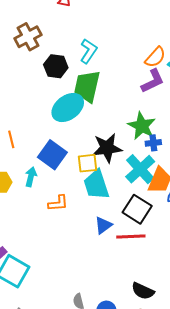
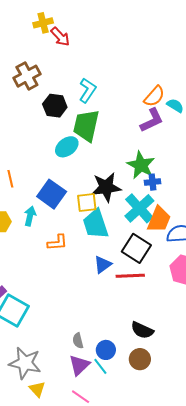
cyan ellipse: (68, 108) -> (67, 147), size x0.7

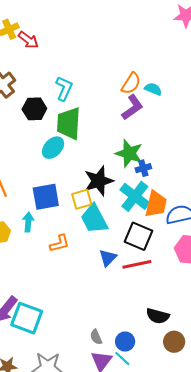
blue square: (52, 194) -> (46, 197), turned -36
brown circle: (140, 359) -> (174, 342), moved

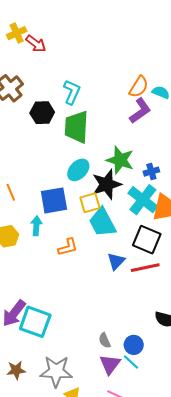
cyan ellipse: (53, 148) -> (78, 170), moved
green star: (129, 153) -> (120, 160), moved

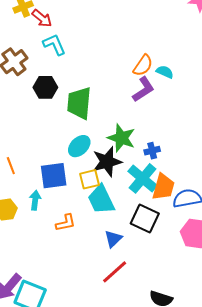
cyan L-shape: (72, 92) -> (54, 45), moved, turned -50
red line: (145, 268) -> (115, 272), moved, turned -32

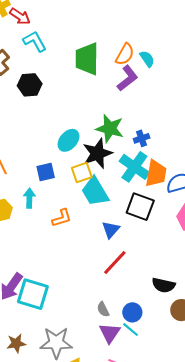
cyan semicircle: (165, 72) -> (147, 59), turned 36
green trapezoid: (79, 103) -> (87, 59), moved
blue square: (54, 176) -> (46, 172), size x0.7

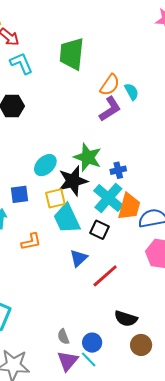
green trapezoid: (87, 59) -> (72, 54), moved
black square: (140, 207) -> (99, 230), moved, size x0.7
red line: (115, 262) -> (105, 276), moved

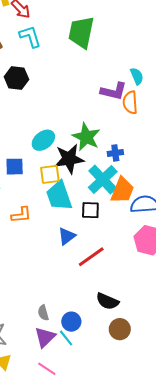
orange semicircle: (110, 85) -> (130, 103), moved, turned 135
purple L-shape: (110, 109) -> (114, 91), turned 40
black square: (99, 230) -> (90, 210), turned -30

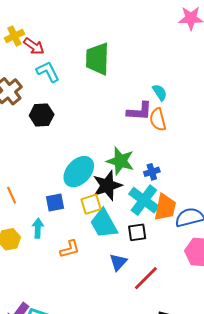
cyan ellipse: (43, 140) -> (79, 172), size x1.4

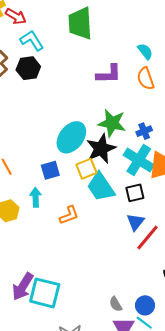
purple L-shape: (139, 111) -> (109, 74), moved
black hexagon: (42, 115) -> (28, 68), moved
blue triangle: (118, 262) -> (135, 222), moved

